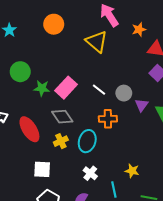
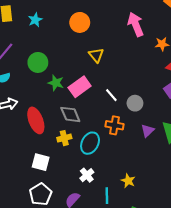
yellow triangle: (97, 42) -> (96, 55), moved, size x0.7
purple triangle: (142, 105) -> (148, 131), moved

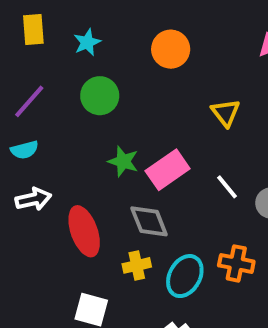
yellow triangle: (96, 55) -> (225, 113), moved
green circle: (38, 62) -> (100, 96), moved
orange cross: (115, 125) -> (236, 263), moved

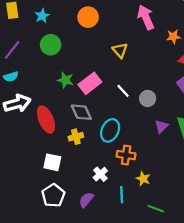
white arrow: (33, 199) -> (17, 103), size x1.4
orange cross: (236, 263) -> (126, 155), moved
cyan ellipse: (185, 276) -> (110, 130), moved

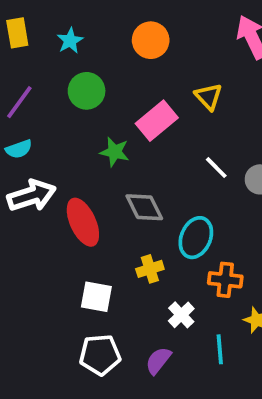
pink rectangle: (90, 83) -> (157, 121), moved
yellow cross: (76, 137) -> (150, 269), moved
white pentagon: (53, 195) -> (100, 355), turned 30

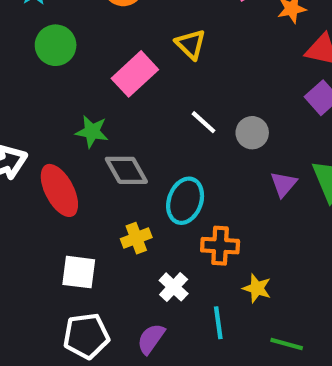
green star: (115, 152) -> (92, 132), moved

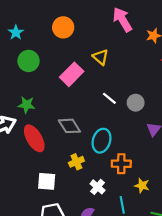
green star: (92, 132) -> (26, 105), moved

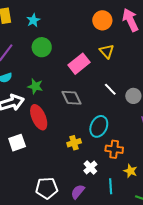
orange circle: (63, 27) -> (102, 20), moved
gray diamond: (69, 126) -> (71, 98), moved
white square: (47, 181) -> (17, 143), moved, turned -30

